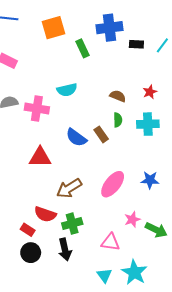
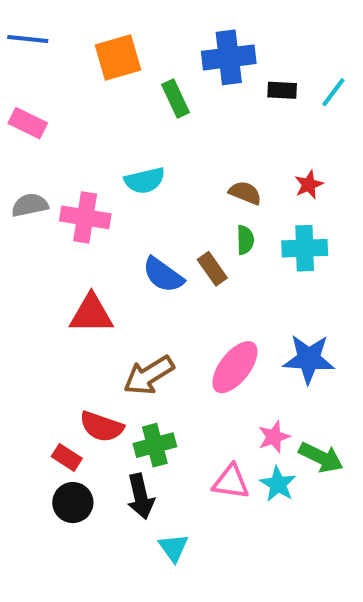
blue star: (150, 180) -> (309, 359), size x1.4
cyan star: (134, 272) -> (278, 484), moved, size x0.7
cyan triangle: (104, 275) -> (173, 548), moved

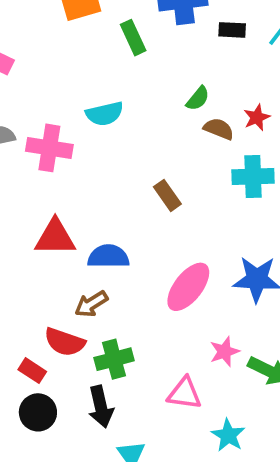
brown semicircle: (245, 193) -> (219, 129), moved
green semicircle: (245, 240) -> (198, 98), moved, turned 40
blue semicircle: (163, 275) -> (108, 256), moved, turned 144
brown arrow: (149, 375) -> (91, 304), moved, size x0.7
cyan star: (278, 484) -> (228, 435), moved

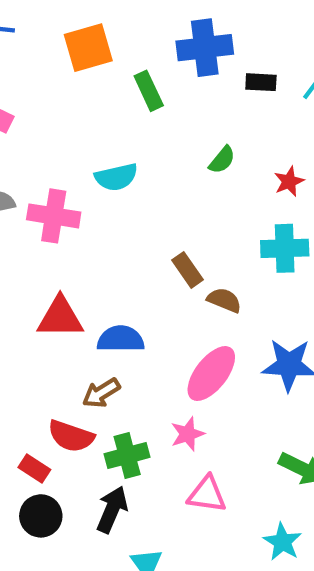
brown semicircle: (219, 129) -> (224, 300), moved
pink star: (224, 352) -> (188, 434), moved
black arrow: (101, 407) -> (112, 509), turned -144
cyan star: (228, 435) -> (282, 542), moved

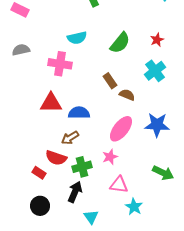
green semicircle: (222, 160) -> (120, 43), moved, size x1.6
pink cross: (54, 216) -> (60, 64), moved
cyan cross: (285, 248) -> (155, 71), turned -35
black circle: (41, 516) -> (40, 206), moved
cyan star: (282, 542) -> (134, 207), moved

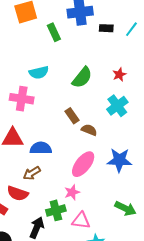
green cross: (82, 167) -> (56, 210), moved

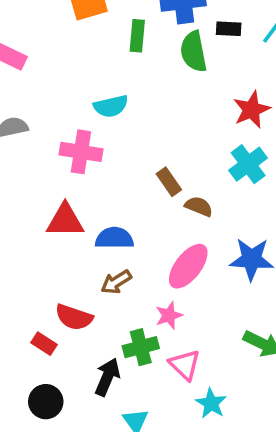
green rectangle: (54, 32) -> (137, 36), turned 30
red star: (119, 75) -> (252, 110), size x1.5
green semicircle: (82, 78) -> (194, 52), moved, turned 130
brown arrow: (32, 173) -> (116, 282), moved
pink triangle: (81, 221) -> (185, 365), turned 36

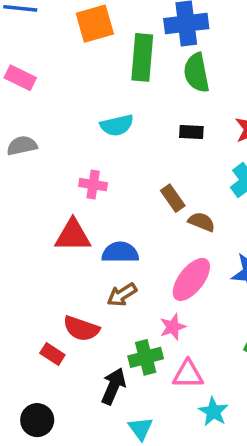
black rectangle: (229, 29) -> (191, 132), moved
green rectangle: (137, 36) -> (142, 57), size x1.5
pink cross: (81, 152) -> (93, 185), moved, size x0.7
pink triangle: (185, 365) -> (188, 374), turned -44
black circle: (46, 402) -> (37, 420), moved

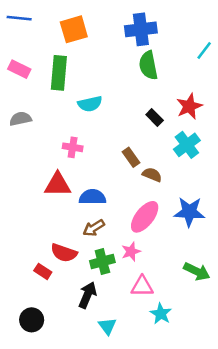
green rectangle: (142, 57) -> (59, 73), moved
black rectangle: (191, 132) -> (155, 118), moved, turned 42
green cross: (146, 357) -> (102, 262), moved

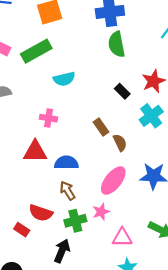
green rectangle: (59, 73) -> (36, 51), turned 56
brown semicircle: (152, 175) -> (120, 143), turned 42
brown arrow: (94, 228) -> (67, 191), turned 90
pink triangle: (142, 286) -> (122, 237), moved

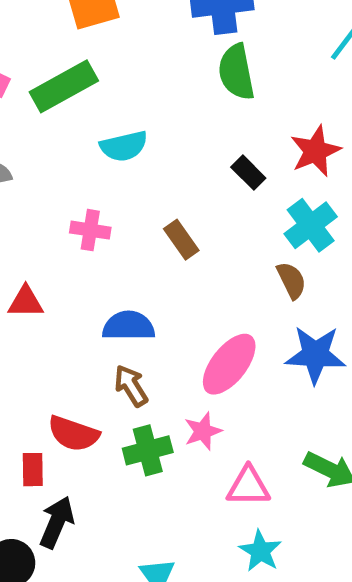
brown rectangle: (101, 127) -> (181, 240), moved
brown semicircle: (120, 143) -> (291, 280), moved
red triangle: (35, 152) -> (26, 302), moved, size x0.7
red rectangle: (22, 230) -> (33, 470), turned 56
black arrow: (62, 251) -> (57, 522), moved

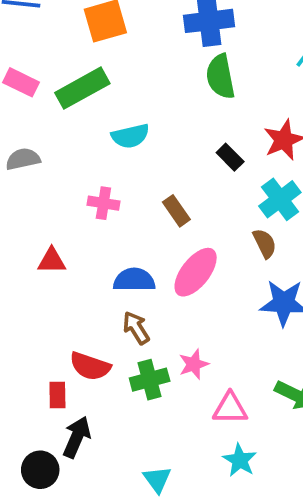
pink ellipse: (229, 364) -> (196, 272), moved

